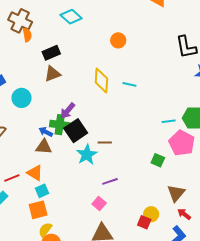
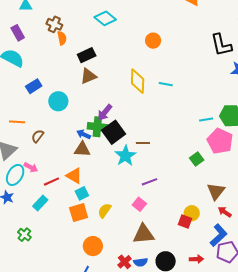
brown cross: (20, 21) -> (54, 24), size x0.7
green square: (158, 160) -> (197, 159), turned 32
yellow semicircle: (45, 230) -> (105, 211), moved

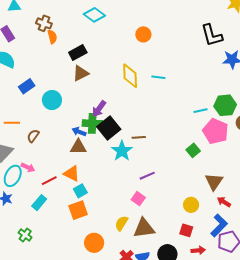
yellow semicircle: (105, 211) -> (121, 223), moved
red square: (185, 221) -> (186, 230), moved

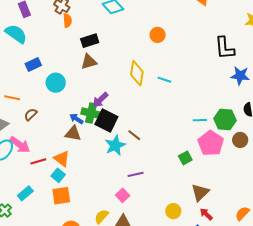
black square: (109, 128) -> (106, 121), turned -35
brown line: (139, 137) -> (134, 135), turned 32
pink arrow: (28, 167) -> (20, 145), size x1.5
cyan square: (80, 191) -> (58, 175), moved, turned -32
cyan rectangle: (39, 203) -> (25, 193), moved

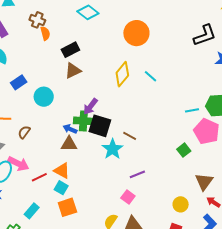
orange circle: (158, 35) -> (136, 33), size x1.6
black L-shape: (225, 48) -> (205, 35), turned -95
yellow diamond: (137, 73) -> (122, 74), turned 40
cyan line: (164, 80) -> (151, 76), turned 32

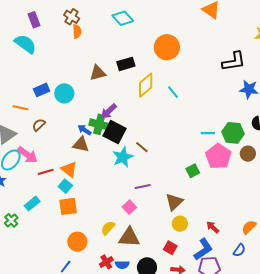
black rectangle: (70, 50) -> (126, 64), moved
blue rectangle: (19, 82) -> (42, 90), moved
brown triangle: (204, 182) -> (174, 202), moved

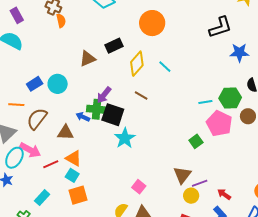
brown semicircle: (39, 125) -> (37, 119), size x1.6
brown triangle: (81, 144) -> (65, 133), moved
brown line: (142, 147) -> (141, 96), moved
purple line: (143, 186) -> (200, 183), moved

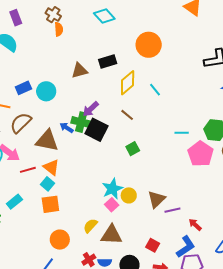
cyan line: (205, 102) -> (182, 133), moved
brown triangle: (65, 133) -> (47, 141), size x1.4
cyan star: (125, 138) -> (112, 189), moved
green square: (196, 141) -> (133, 149), moved
yellow circle: (191, 196) -> (129, 195), moved

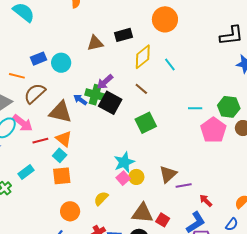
green square: (133, 149) -> (146, 123), size x1.5
yellow circle: (129, 195) -> (136, 177), moved
brown triangle: (112, 235) -> (142, 213), moved

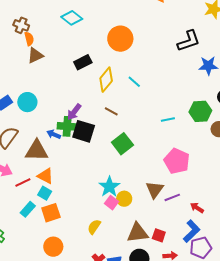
brown triangle: (95, 43) -> (35, 55), moved
pink pentagon: (213, 130) -> (177, 161), moved
cyan rectangle: (26, 172) -> (28, 209), moved
orange circle: (70, 211) -> (53, 247), moved

